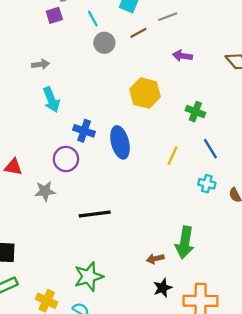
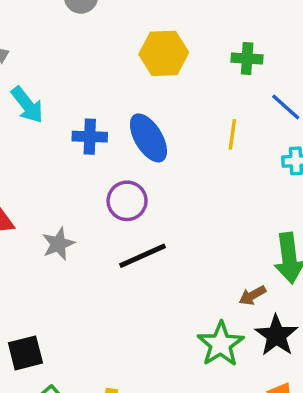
purple circle: (66, 159) -> (127, 201), moved
green star: (89, 277) -> (221, 344), moved
black star: (163, 288) -> (276, 335), size x1.4

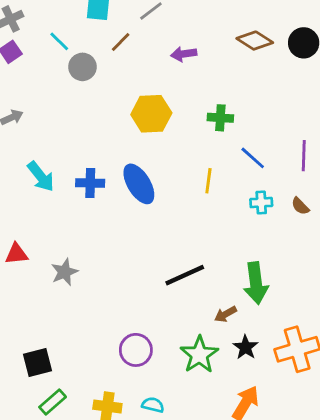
cyan arrow: (27, 105) -> (41, 176), moved
purple circle: (127, 201) -> (136, 350), moved
black line: (142, 256) -> (185, 275), moved
black star: (276, 335) -> (245, 347), size x0.7

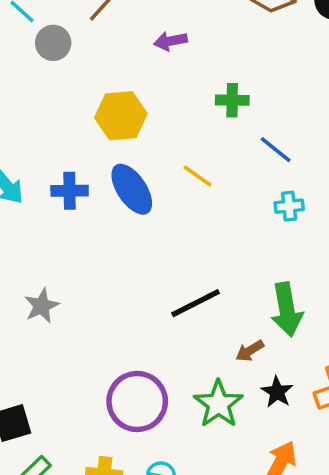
purple arrow: (184, 54) -> (170, 41), moved
yellow hexagon: (151, 114) -> (121, 116), moved
yellow line: (208, 181) -> (197, 176), moved, turned -60
purple circle: (136, 350) -> (137, 401), size x1.4

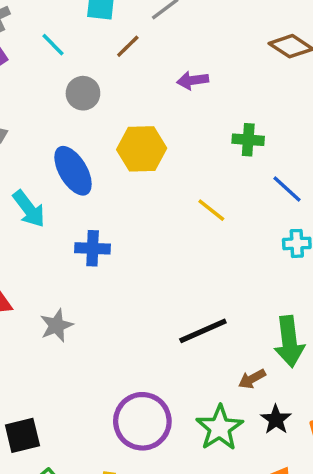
gray circle: (53, 43) -> (83, 93), moved
blue ellipse: (132, 189) -> (73, 171), moved
blue cross: (70, 191) -> (93, 248), moved

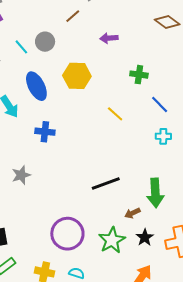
cyan line: (53, 45) -> (21, 47), moved

